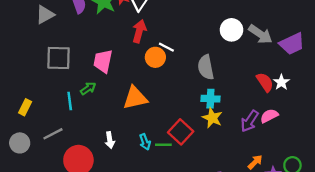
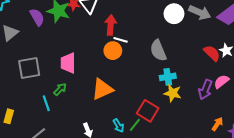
red arrow: (139, 31) -> (111, 25), moved
green line: (163, 145) -> (135, 125), turned -40

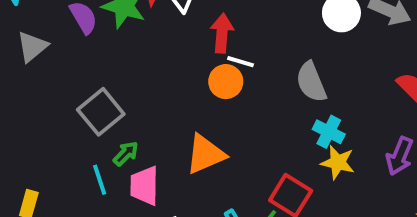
pink trapezoid: (68, 63) -> (145, 186), moved
gray square: (29, 68) -> (101, 112), moved, turned -30
cyan cross: (168, 77) -> (329, 132), turned 35

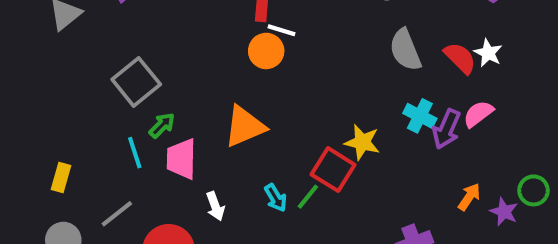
gray semicircle: (311, 82) -> (405, 50), moved
cyan cross: (329, 132) -> (420, 116), moved
yellow star: (338, 162) -> (362, 142), moved

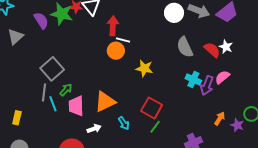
orange triangle: (245, 126) -> (105, 102), moved
yellow star: (362, 142) -> (144, 68), moved
green line: (308, 197) -> (155, 127), moved
white arrow: (215, 206) -> (94, 129), turned -88
gray line: (117, 214) -> (44, 93), moved, turned -42

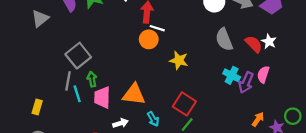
pink semicircle: (222, 77) -> (263, 74), turned -35
green arrow: (66, 90) -> (92, 79), turned -56
orange triangle: (105, 102) -> (134, 94), turned 30

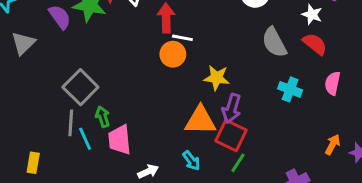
white star: (269, 41) -> (312, 14), moved
purple arrow: (246, 83) -> (232, 108), moved
orange triangle: (134, 94) -> (200, 120), moved

